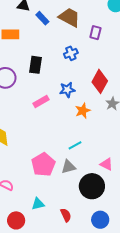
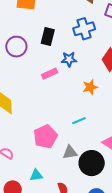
blue cross: (71, 53) -> (84, 29), size x1.5
blue star: (67, 90) -> (69, 59), moved
gray triangle: (69, 167) -> (70, 152), moved

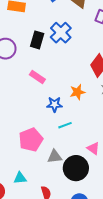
blue cross: (84, 29) -> (61, 33), moved, turned -30
blue star: (69, 59) -> (54, 104), moved
pink rectangle: (50, 74) -> (37, 77), turned 56

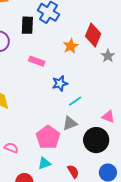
orange star: (77, 92) -> (71, 46), moved
pink pentagon: (31, 140) -> (48, 137), moved
gray triangle: (55, 157) -> (70, 123), moved

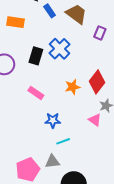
pink triangle: (108, 117) -> (95, 120), moved

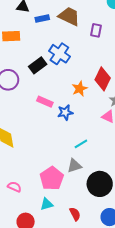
blue rectangle: (50, 11) -> (42, 18), turned -56
black rectangle: (36, 56) -> (38, 65), turned 48
blue star: (53, 120) -> (65, 112), moved

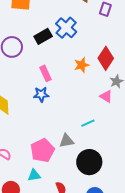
pink rectangle: (45, 102) -> (46, 73), turned 35
blue star: (65, 112) -> (41, 94), moved
cyan line: (81, 144) -> (88, 123), moved

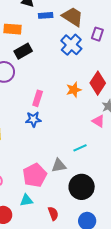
blue cross: (66, 28) -> (71, 45), moved
black rectangle: (43, 36) -> (23, 51), moved
pink rectangle: (46, 73) -> (38, 98), turned 42

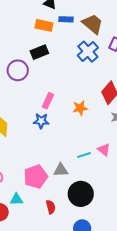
orange rectangle: (12, 29) -> (44, 25), moved
orange star: (74, 90) -> (80, 108), moved
pink triangle: (98, 121) -> (104, 150), moved
cyan triangle: (26, 200) -> (16, 199), moved
red semicircle: (53, 214) -> (51, 207), moved

